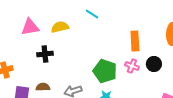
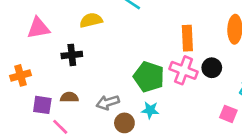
pink triangle: (30, 27) -> (38, 28), moved
pink cross: (132, 66) -> (184, 70), size x1.5

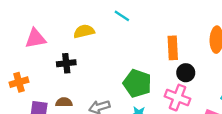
black circle: (212, 68) -> (186, 73), moved
pink cross: (184, 70) -> (177, 98), moved

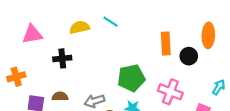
cyan line: (122, 16) -> (111, 22), moved
black circle: (186, 73) -> (189, 56), moved
green pentagon: (137, 83) -> (131, 78), turned -30

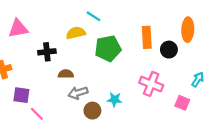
yellow semicircle: (79, 27) -> (76, 33), moved
green pentagon: (131, 78) -> (108, 48), moved
brown semicircle: (60, 96) -> (66, 74), moved

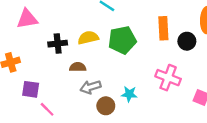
yellow semicircle: (76, 33) -> (88, 38), moved

